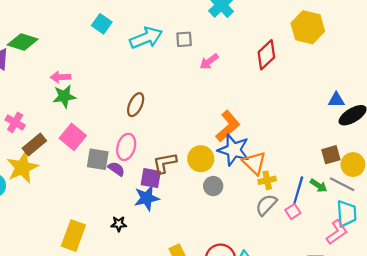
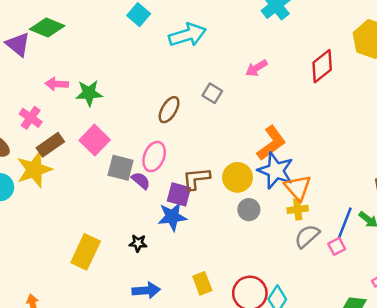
gray square: (184, 39) -> (212, 93), moved, turned 30
pink arrow: (61, 77) -> (57, 84), moved
yellow cross: (267, 180) -> (298, 209), moved

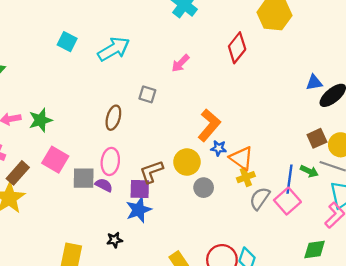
blue star: (276, 171) -> (219, 148), size x0.5
pink square: (337, 246) -> (287, 201), size x1.6

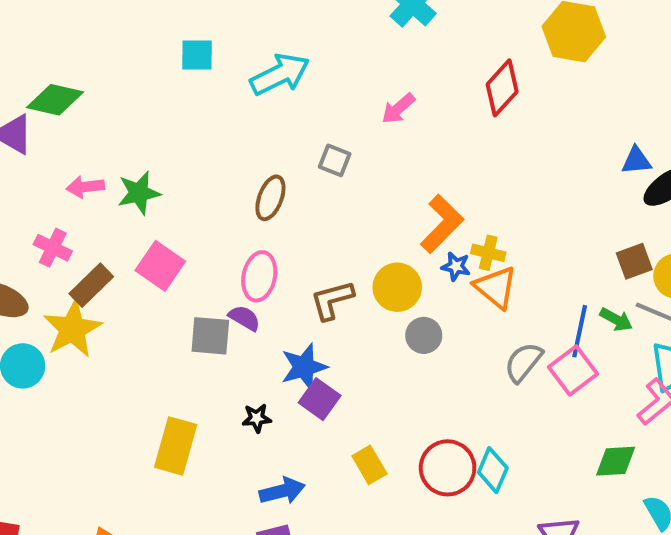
cyan square: (67, 42) -> (197, 55), turned -30
yellow cross: (246, 177) -> (488, 253), moved, turned 30
gray square: (84, 178) -> (210, 336), moved
purple square: (140, 189) -> (320, 399), moved, turned 30

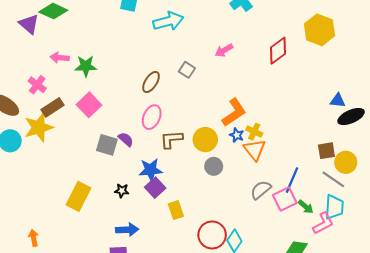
pink ellipse: (259, 276) -> (152, 117), moved
green arrow: (616, 319) -> (306, 207), moved
yellow rectangle: (369, 465) -> (176, 210), moved

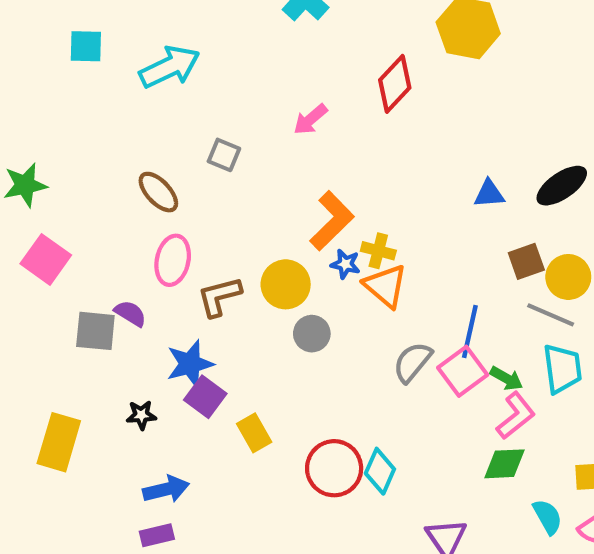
pink arrow: (224, 50) -> (310, 119), moved
brown ellipse: (151, 82) -> (158, 192), turned -65
blue triangle: (338, 101) -> (489, 194), moved
pink L-shape: (323, 223) -> (516, 416), moved

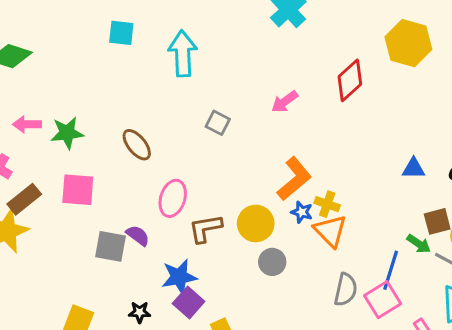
cyan arrow: (170, 67) -> (183, 54), turned -72
brown ellipse: (158, 192) -> (137, 145), moved
pink square: (46, 259) -> (78, 190), turned -36
gray semicircle: (412, 362) -> (346, 290), turned 148
green arrow: (506, 378) -> (419, 244), moved

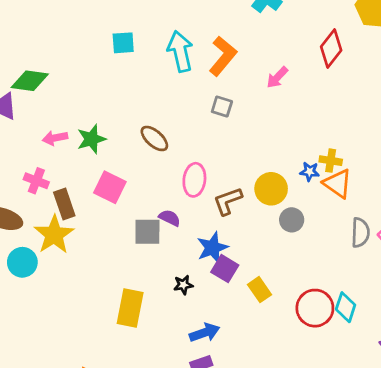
orange L-shape: (294, 179) -> (223, 56), moved
pink square: (78, 190) -> (110, 187), turned 32
brown rectangle: (24, 199) -> (64, 204), turned -60

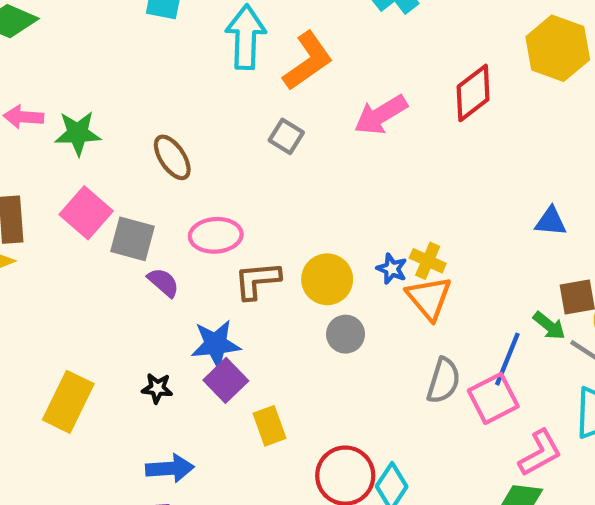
pink arrow: (277, 77) -> (381, 115), size x1.4
pink ellipse: (194, 180) -> (216, 235), turned 64
gray square: (147, 232) -> (132, 239), moved

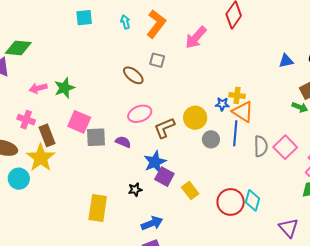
cyan arrow: (246, 37) -> (125, 22), size x0.5
brown ellipse: (172, 157) -> (133, 75), moved
gray square: (132, 239) -> (96, 137), moved
blue line: (507, 359) -> (235, 133), moved

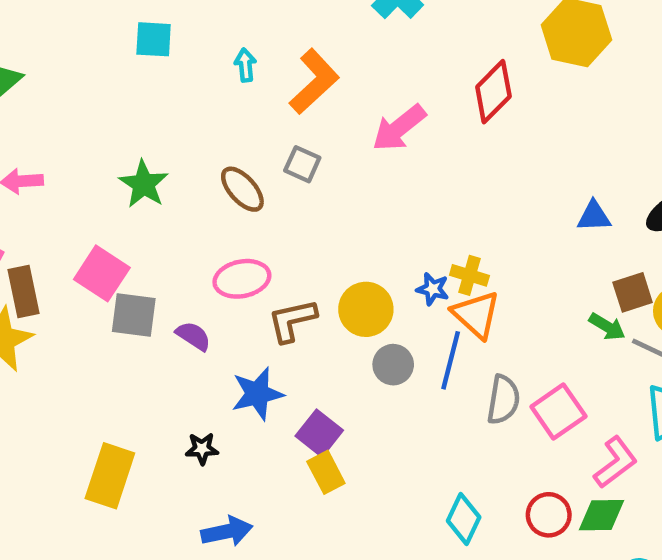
green star: (64, 88) -> (144, 184), moved, turned -30
purple square: (164, 177) -> (319, 433), moved
red circle: (231, 202) -> (549, 515), moved, size x0.7

